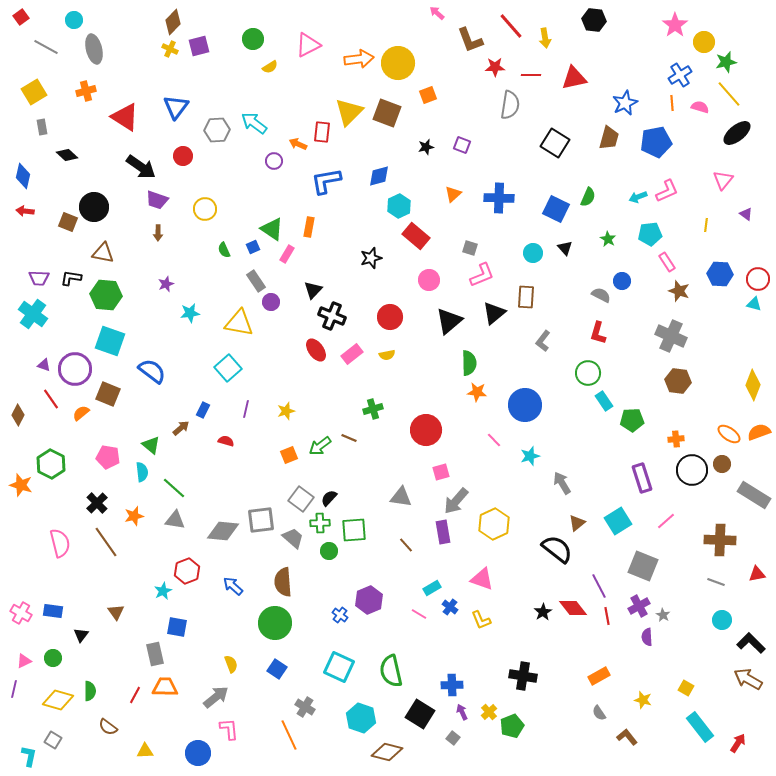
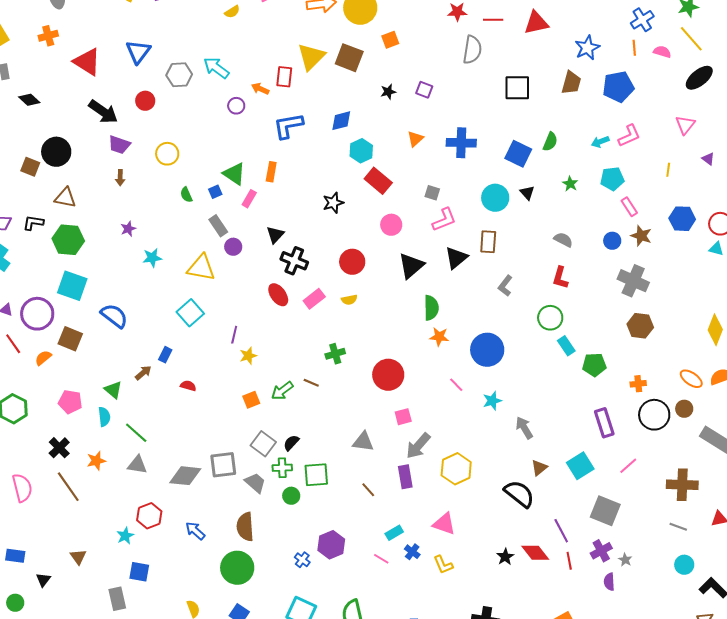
black square: (555, 143) -> (517, 88), turned -32
cyan circle: (533, 253) -> (495, 198), size x1.4
blue circle: (622, 281) -> (612, 241), moved
purple line: (246, 409) -> (234, 335), moved

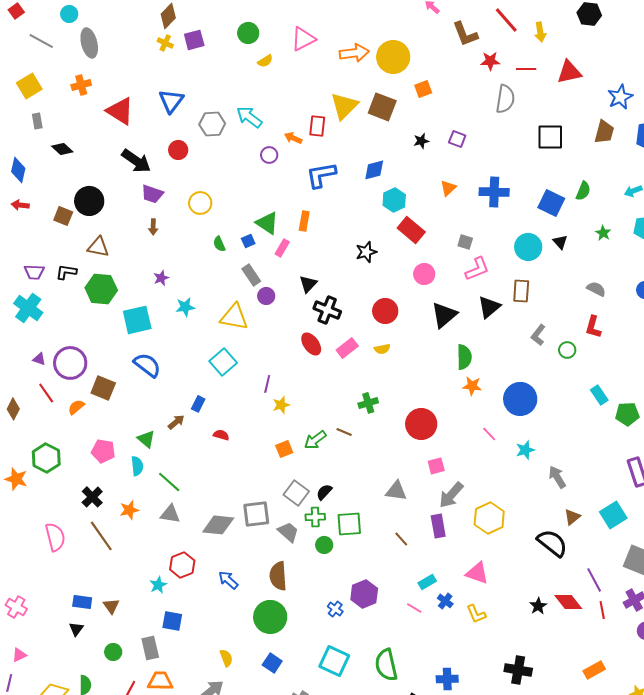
cyan square: (72, 286) -> (137, 320), moved, turned -32
green circle: (550, 318) -> (567, 350), moved, size x0.7
blue rectangle: (15, 556) -> (82, 602), moved
green circle: (15, 603) -> (113, 652), moved

